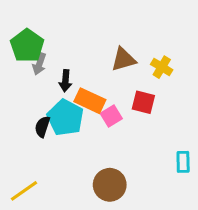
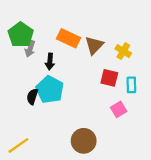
brown triangle: (123, 59) -> (94, 45), turned -30
orange rectangle: (90, 101) -> (69, 38), moved
pink square: (111, 116) -> (119, 109), moved
cyan rectangle: (183, 162) -> (131, 85), moved

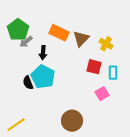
gray arrow: (30, 49) -> (26, 42), turned 32
black semicircle: (32, 97) -> (28, 83), turned -40

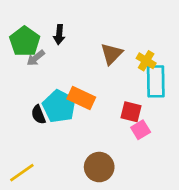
orange rectangle: (59, 33) -> (81, 98), moved
black arrow: (43, 53) -> (59, 35), moved
red square: (94, 67) -> (131, 112), moved
cyan rectangle: (113, 73) -> (156, 81), moved, size x1.6

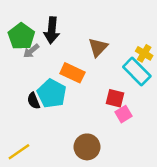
black arrow: (59, 35) -> (52, 30), size x1.5
yellow cross: (146, 61) -> (144, 53), moved
cyan rectangle: (156, 81) -> (137, 72), turned -44
orange rectangle: (81, 98) -> (72, 73), moved

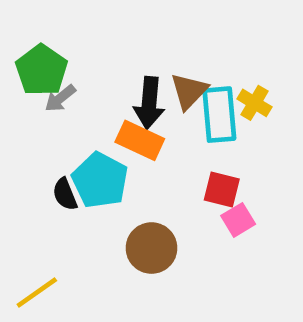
black arrow: (52, 30) -> (149, 103), moved
yellow cross: (144, 53) -> (254, 103), moved
cyan rectangle: (137, 72) -> (219, 115), moved, turned 40
brown circle: (87, 147) -> (152, 248), moved

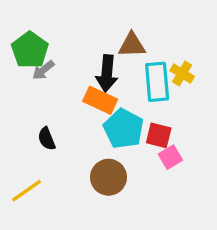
brown triangle: (189, 91) -> (132, 45), moved, turned 44
cyan pentagon: (100, 180) -> (124, 129), moved
yellow line: (37, 293) -> (27, 191), moved

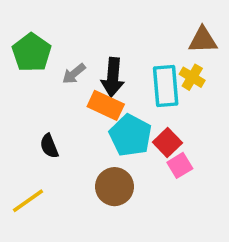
brown triangle: (132, 45) -> (203, 40), moved
gray arrow: (43, 70) -> (74, 74), moved
red square: (159, 135) -> (167, 142), turned 32

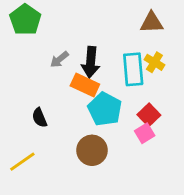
brown triangle: (203, 40) -> (152, 23), moved
green pentagon: (32, 52) -> (25, 20), moved
red square: (167, 142) -> (149, 115), moved

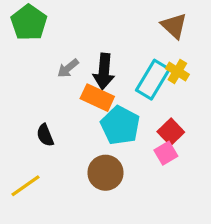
brown triangle: (152, 23) -> (174, 26), turned 45
cyan rectangle: (133, 69) -> (153, 80), turned 36

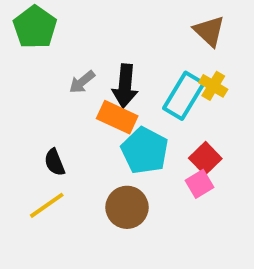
yellow line: (26, 186) -> (47, 205), moved

